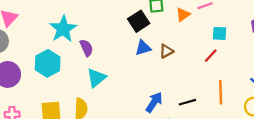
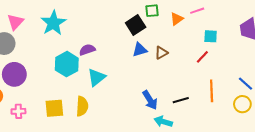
cyan star: (63, 29) -> (53, 23), moved
purple semicircle: (86, 48) -> (87, 50), turned -84
cyan hexagon: (48, 63) -> (67, 64), moved
blue arrow: (154, 102) -> (150, 100), turned 114

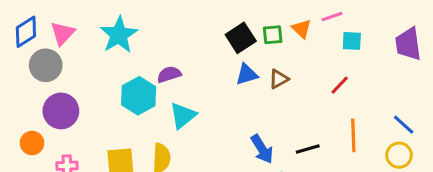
green square: (152, 11) -> (273, 35), moved
orange triangle: (177, 19) -> (302, 29), turned -40
cyan square: (211, 36) -> (352, 41), moved

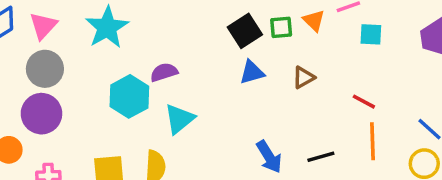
gray circle: (46, 65) -> (45, 69), moved
brown triangle: (279, 79) -> (304, 77), moved
red line: (340, 85) -> (364, 102), moved, turned 75

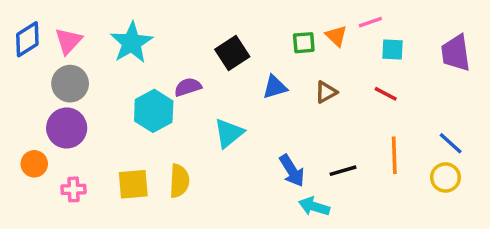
black square: (245, 31) -> (232, 53), moved
red line: (364, 102) -> (386, 94), moved
cyan triangle: (179, 119) -> (229, 133), moved

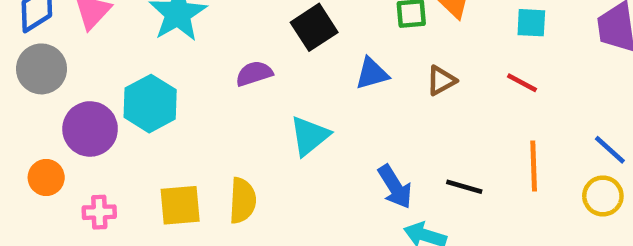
gray circle: (70, 84) -> (42, 69), moved
cyan hexagon: (154, 111) -> (150, 104), moved
black line: (343, 171) -> (464, 187), turned 32

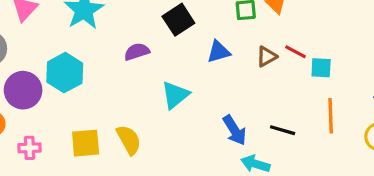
cyan square: (531, 23) -> (321, 68), moved
red line: (522, 83) -> (295, 52), moved
yellow semicircle: (243, 201) -> (129, 140), turned -32

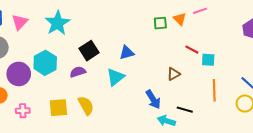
black square: (178, 20) -> (89, 51), moved
purple semicircle: (137, 52) -> (78, 72), moved
blue triangle: (219, 52) -> (127, 53), moved
brown triangle: (267, 57) -> (174, 74), moved
black line: (283, 130) -> (185, 110), moved

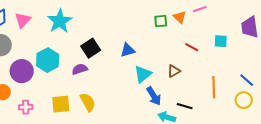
cyan square: (208, 60) -> (221, 41), moved
cyan triangle: (115, 77) -> (143, 74), moved

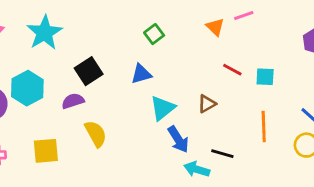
green square: (161, 21) -> (154, 34), moved, turned -32
cyan square: (221, 41) -> (265, 77), moved
yellow semicircle: (88, 102) -> (96, 134), moved

